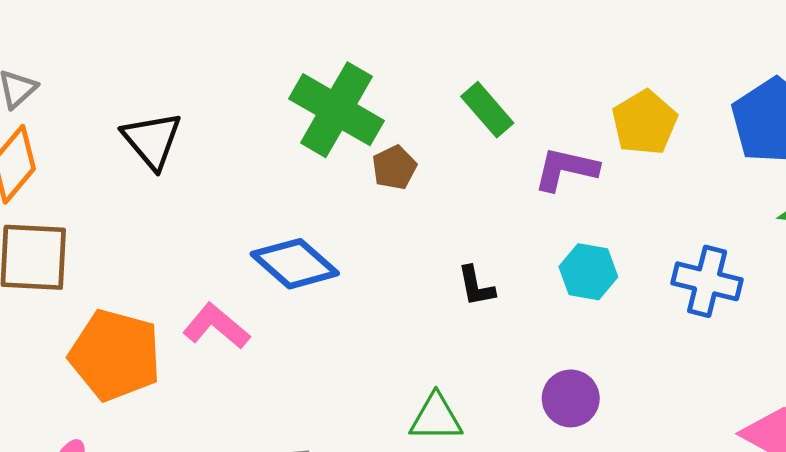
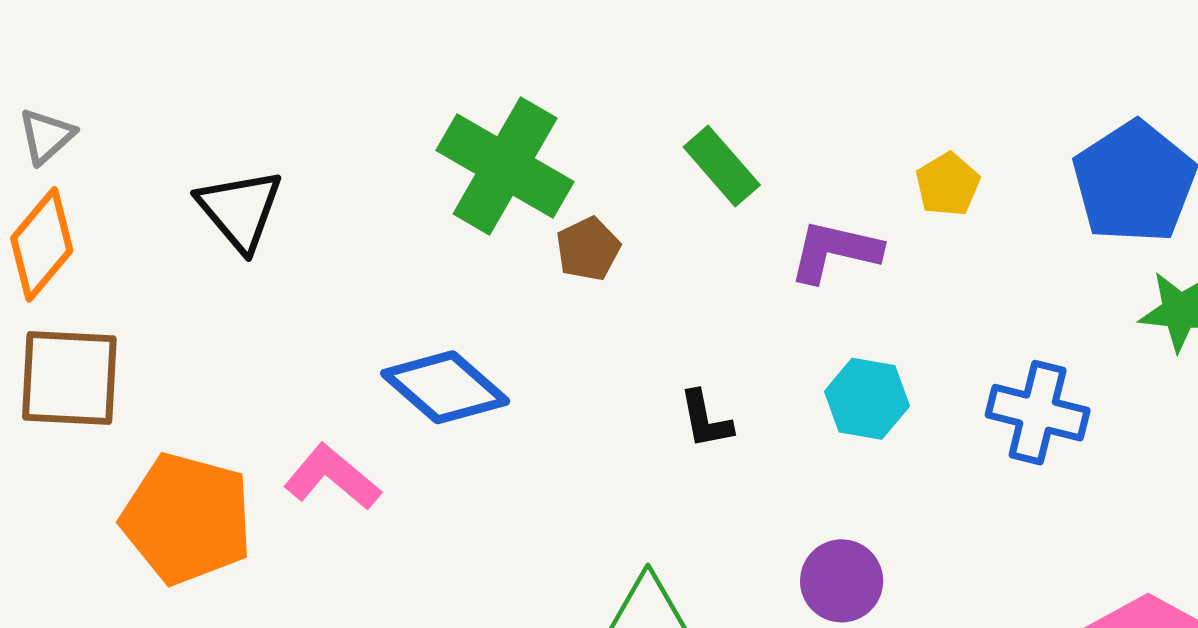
yellow pentagon: (644, 123) -> (948, 184), size x0.7

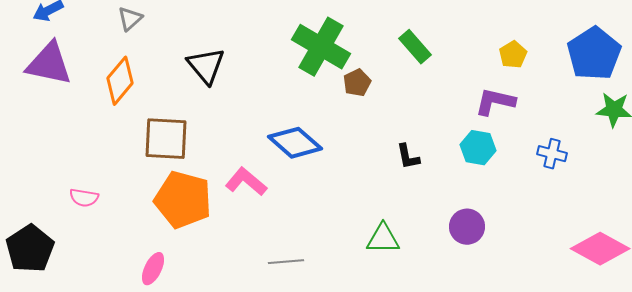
gray triangle: (46, 136) -> (130, 19), moved
purple L-shape: (835, 251) -> (495, 102), moved
brown square: (69, 378) -> (166, 139), moved
blue cross: (1038, 413) -> (552, 154), size x0.7

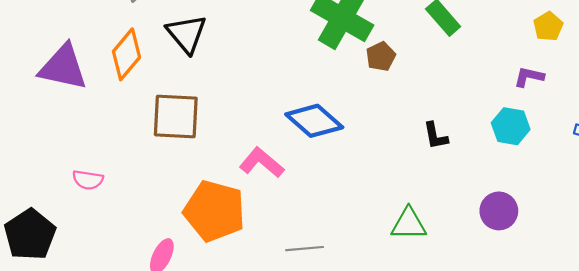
purple triangle: (49, 64) -> (63, 67), moved
black triangle: (206, 66) -> (187, 34), moved
purple L-shape: (495, 102) -> (529, 77), size x0.7
orange pentagon: (183, 200) -> (214, 211), moved

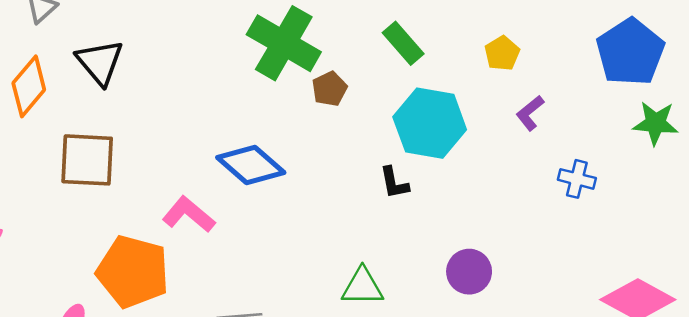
yellow pentagon: (548, 26) -> (502, 53), moved
purple L-shape: (529, 77) -> (530, 113), moved, turned -52
cyan hexagon: (511, 126) -> (430, 123), moved, size x1.6

